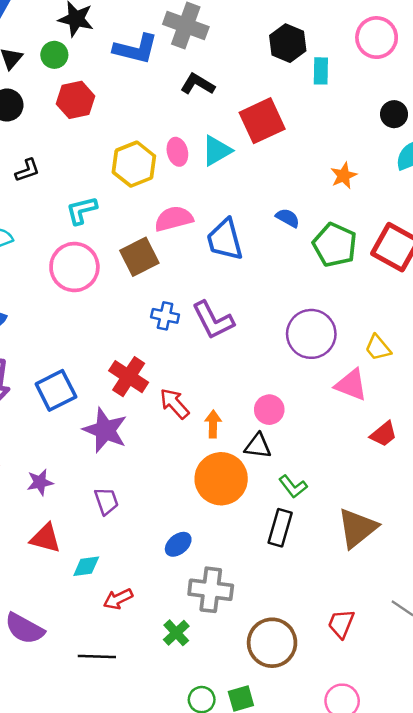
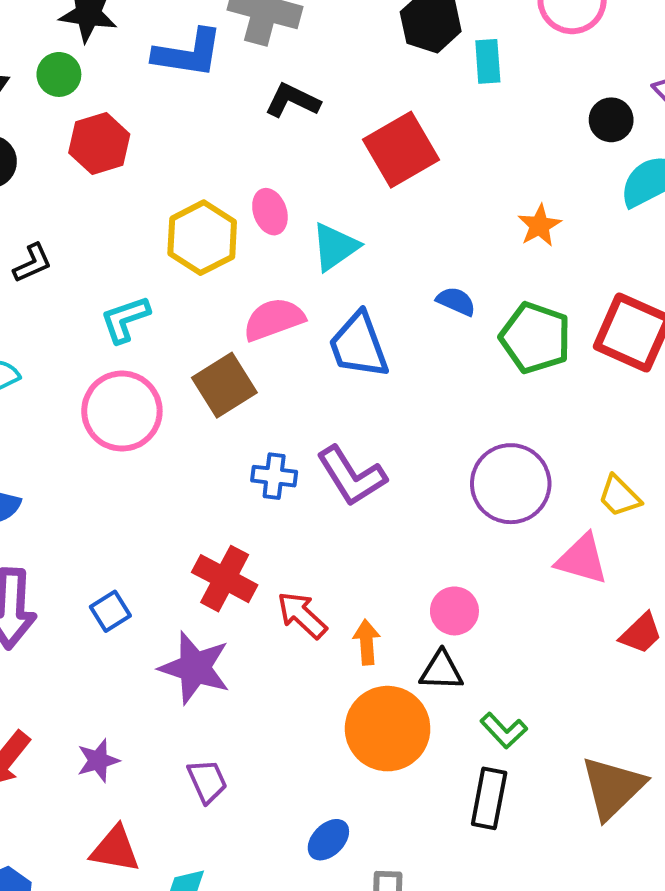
cyan triangle: (217, 151) -> (335, 247), moved
blue square: (56, 390) -> (110, 611), size x0.6

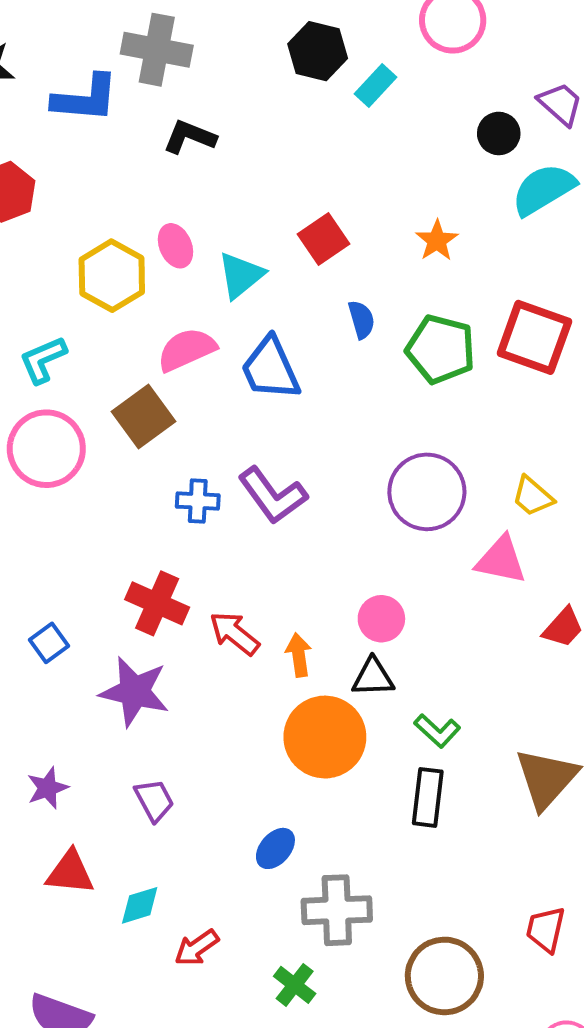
cyan rectangle: (488, 61) -> (376, 86), turned 51
red square: (401, 150) -> (323, 239), moved, size x0.7
blue semicircle: (456, 301) -> (361, 320), turned 54

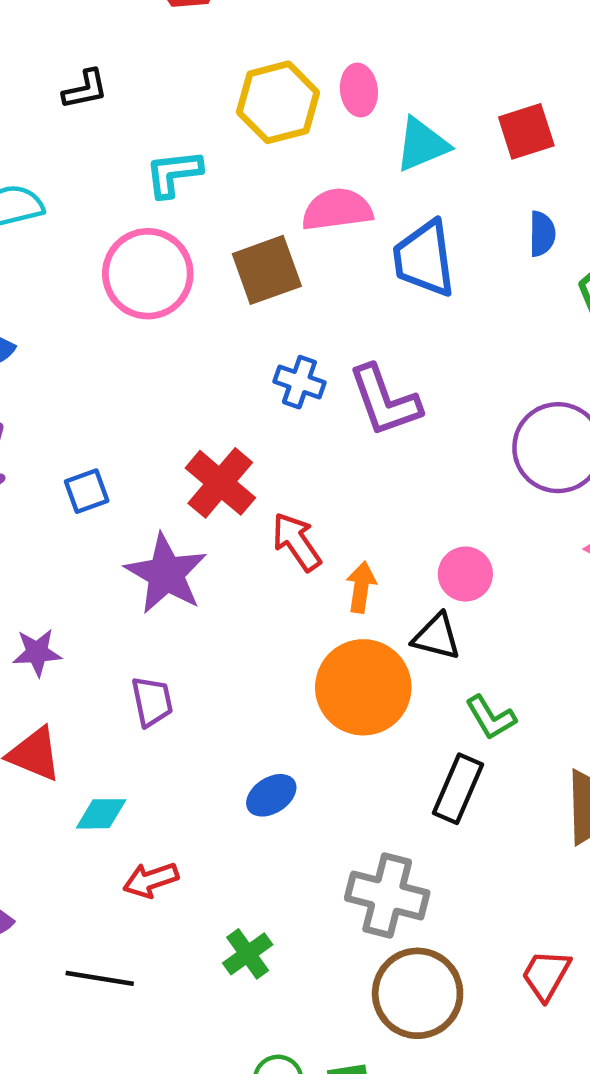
gray cross: (337, 910) -> (387, 895), moved

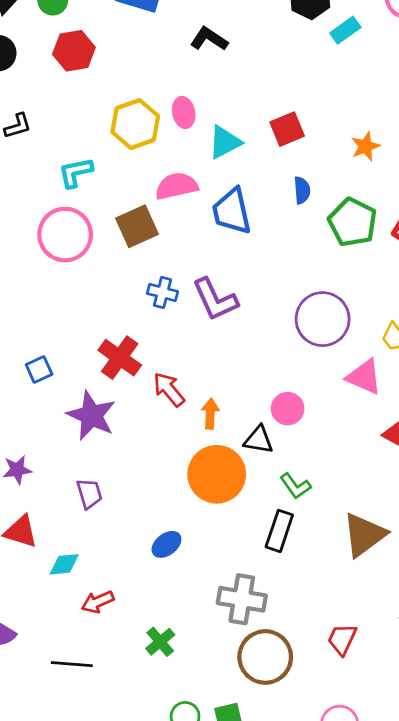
pink circle: (465, 574) -> (288, 409), moved

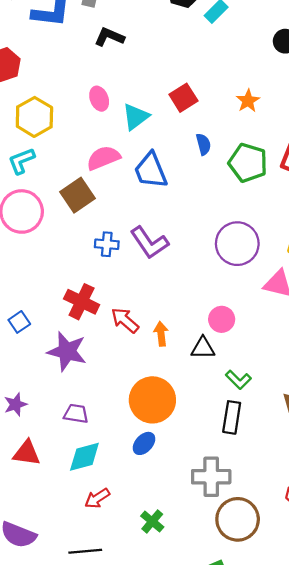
yellow hexagon: (135, 124) -> (34, 117), moved
orange circle: (217, 474) -> (152, 400), moved
purple trapezoid: (89, 494) -> (76, 414), turned -55
cyan diamond: (64, 564) -> (84, 457), moved, size x1.4

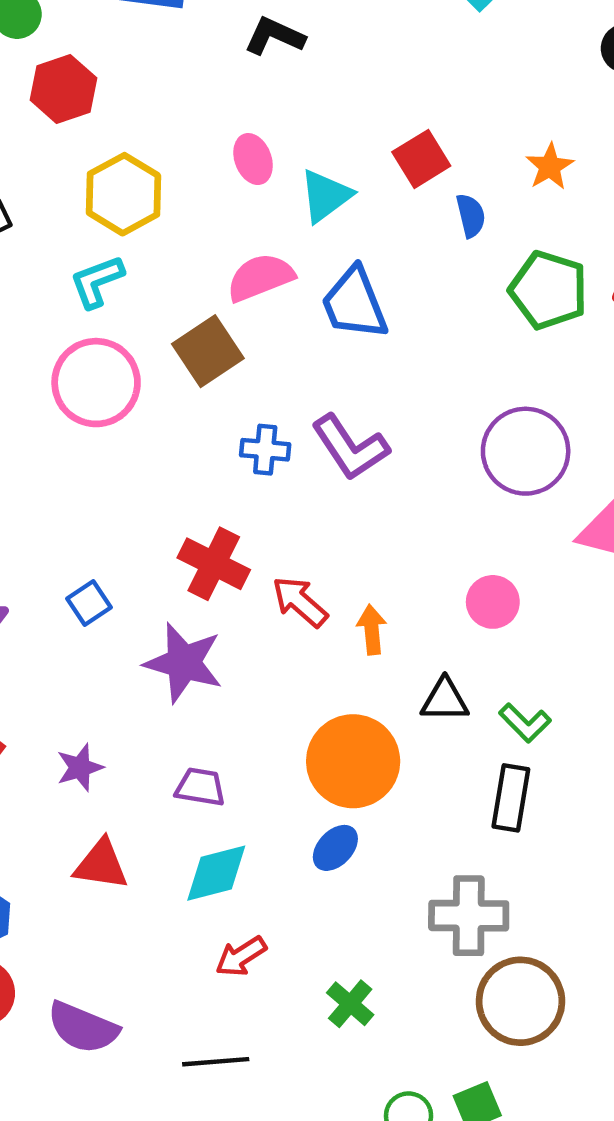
blue semicircle: (203, 144) -> (471, 216), moved
black triangle: (203, 348) -> (445, 700), moved

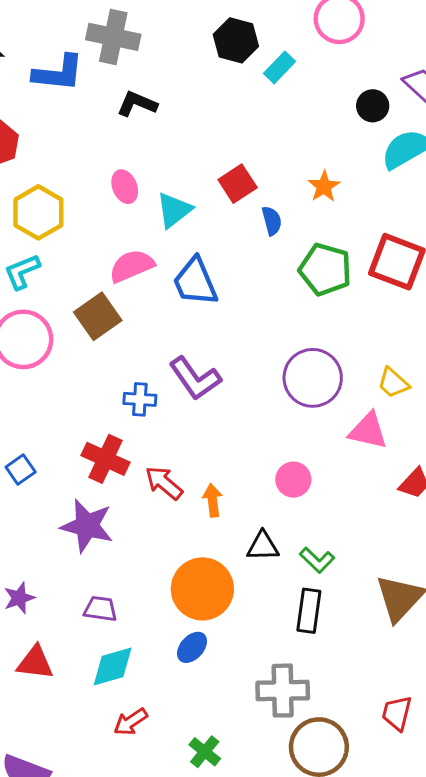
blue cross: (265, 450) -> (140, 399), moved
blue square: (89, 603) -> (21, 469), moved

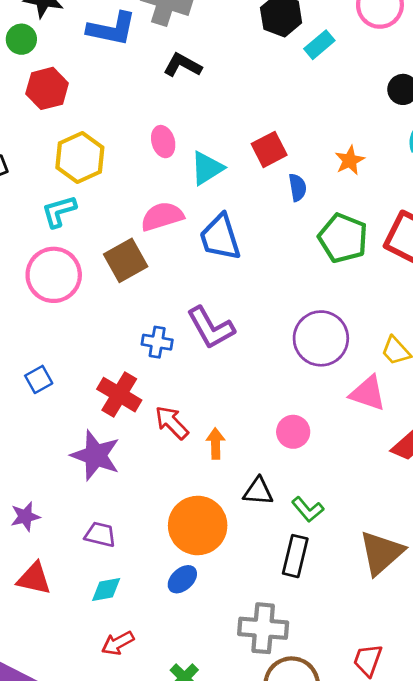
blue square: (21, 469) -> (39, 379), moved
cyan diamond: (113, 666) -> (106, 590), size x0.7

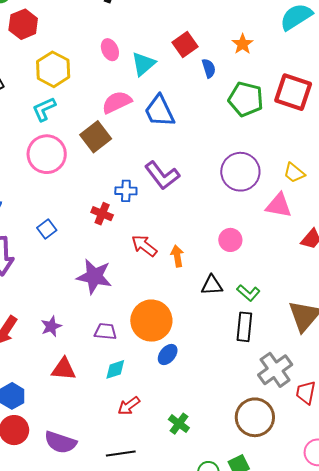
red cross: (119, 395) -> (102, 214), moved, size x0.7
orange circle: (198, 525) -> (151, 321), moved
gray cross: (263, 628) -> (275, 370), moved, turned -32

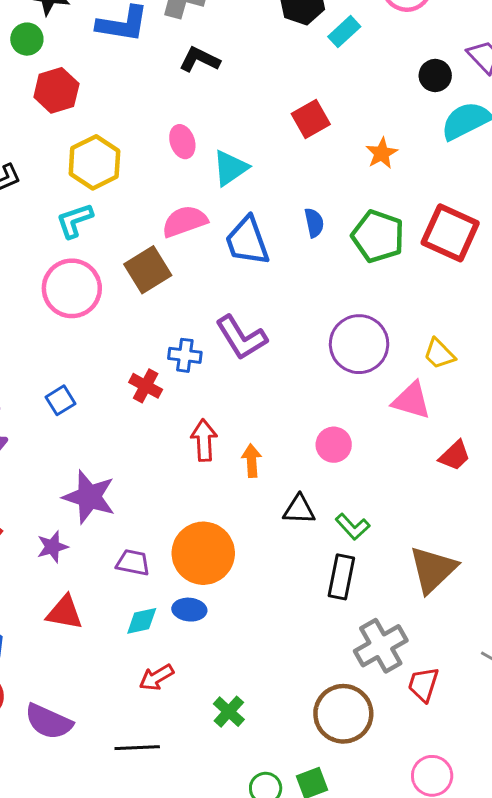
red square: (185, 45) -> (311, 119), moved
blue semicircle: (209, 68) -> (314, 223), moved
red arrow: (144, 246) -> (204, 440), turned 44
purple star: (94, 276) -> (89, 497), moved
blue ellipse: (168, 354) -> (189, 610), moved, turned 50

